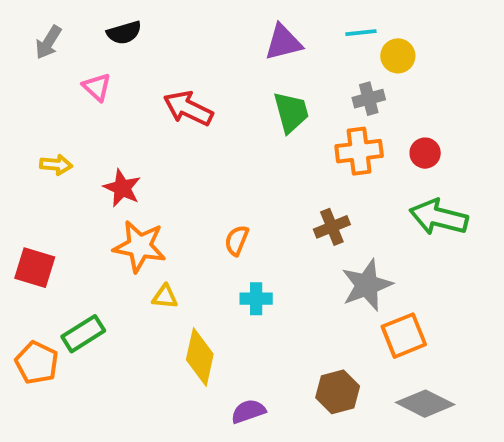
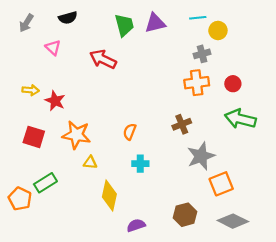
green trapezoid: (291, 112) -> (124, 25), moved
red star: (122, 188) -> (55, 101), moved
red square: (35, 268) -> (34, 137), moved

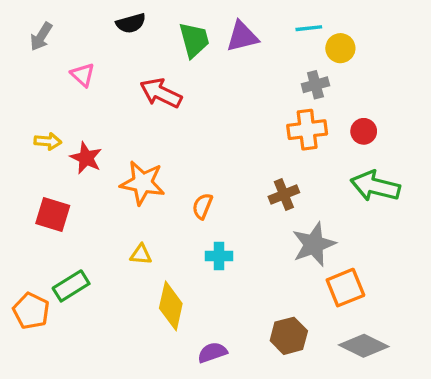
black semicircle: (68, 18) -> (131, 23), moved
orange star: (76, 135) -> (143, 183), moved

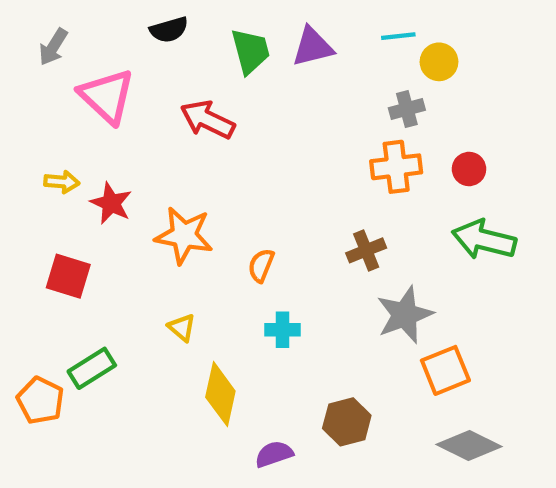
pink triangle: (83, 75) -> (107, 96), size x1.8
yellow triangle: (141, 254) -> (182, 328), turned 35
brown hexagon: (289, 336) -> (347, 422), moved

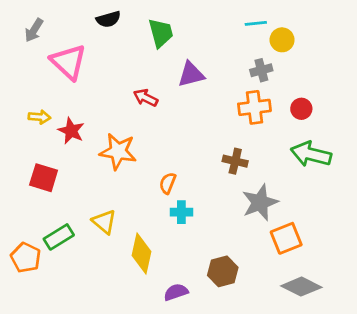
purple triangle: (313, 47) -> (191, 74), moved
red arrow: (208, 120) -> (146, 98), moved, size x0.7
brown cross: (366, 250) -> (235, 161), turned 35
orange semicircle: (261, 265) -> (168, 183), moved
yellow triangle: (182, 328) -> (104, 222), moved, size x1.4

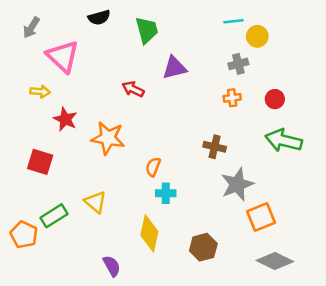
orange cross: (254, 107) -> (232, 98), size x0.6
yellow arrow: (39, 117) -> (40, 92), moved
yellow diamond: (141, 253) -> (149, 233), moved
purple semicircle: (176, 292) -> (112, 266), moved, turned 80

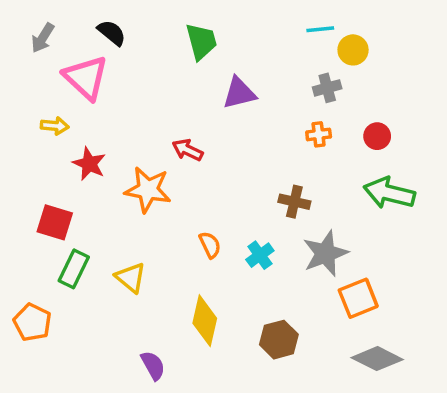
black semicircle: (99, 18) -> (112, 33), moved, turned -125
red arrow: (133, 89) -> (188, 150), moved
orange semicircle: (153, 167) -> (210, 245), moved, turned 132
cyan cross: (166, 193) -> (260, 255), moved, turned -36
green rectangle: (54, 216) -> (74, 269), moved, turned -32

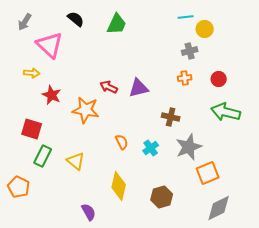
black semicircle: (112, 33) -> (76, 19), moved
green trapezoid: (201, 41) -> (117, 24), turned 40
purple triangle: (239, 93) -> (139, 88), moved
gray diamond: (377, 359) -> (219, 208), turned -52

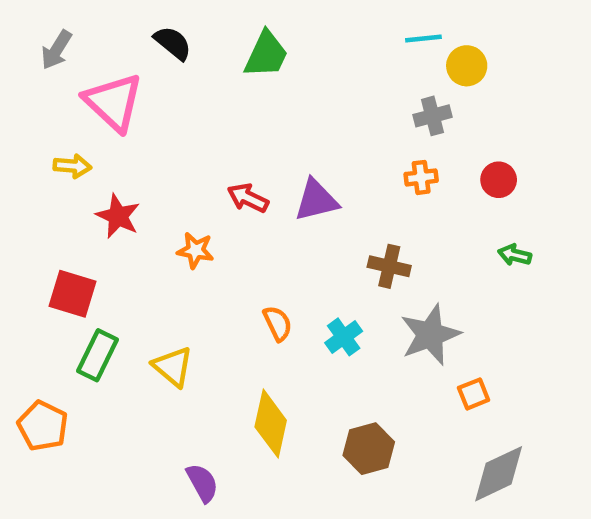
orange star: (86, 110) -> (196, 250), size x0.6
green arrow: (226, 112) -> (515, 255), size x0.5
orange square: (208, 173) -> (474, 394), size x0.6

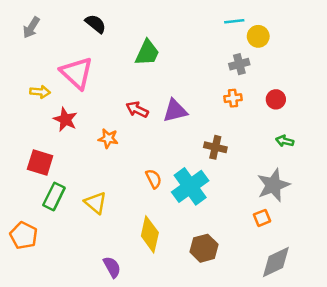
green trapezoid: (266, 54) -> (147, 53), moved
pink triangle: (113, 102) -> (77, 73), moved
gray star: (430, 335) -> (273, 185), moved
cyan cross: (344, 337) -> (190, 186), size x1.8

